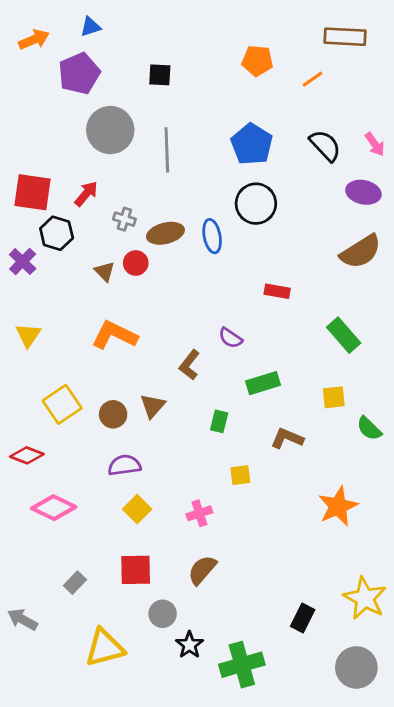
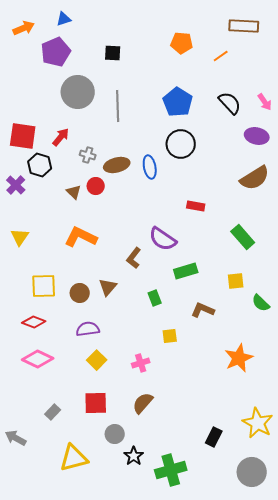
purple semicircle: (230, 338) -> (163, 239), size x1.6
yellow square: (62, 404) -> (44, 286), turned 32
green rectangle: (219, 421) -> (155, 298), turned -35
red diamond: (27, 455) -> (34, 322), moved

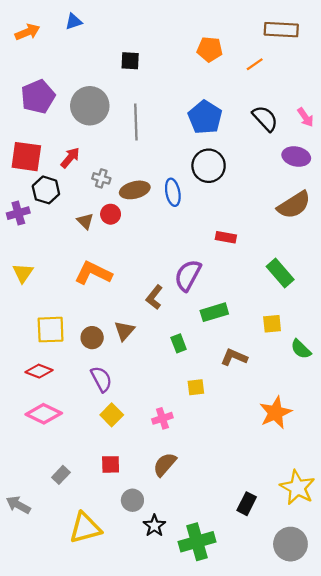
purple pentagon: (56, 52) -> (38, 97), moved
purple cross: (16, 185) -> (18, 213), turned 30
purple semicircle: (163, 239) -> (188, 275), turned 84
purple semicircle: (88, 329) -> (101, 379), turned 70
red square: (96, 403) -> (111, 464), size x0.7

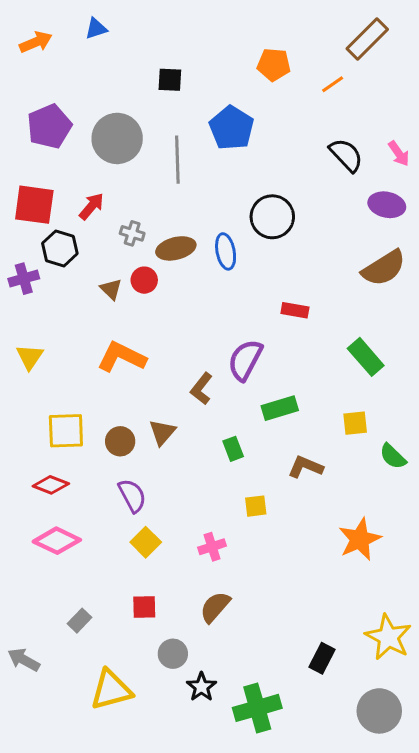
brown rectangle: (281, 30) -> (367, 39), turned -48
blue pentagon: (205, 117) -> (232, 128), moved

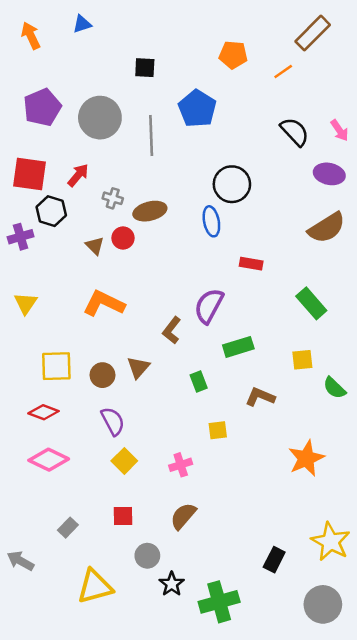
orange arrow: (36, 42) -> (31, 36), turned -92
blue ellipse: (226, 251) -> (211, 221), moved

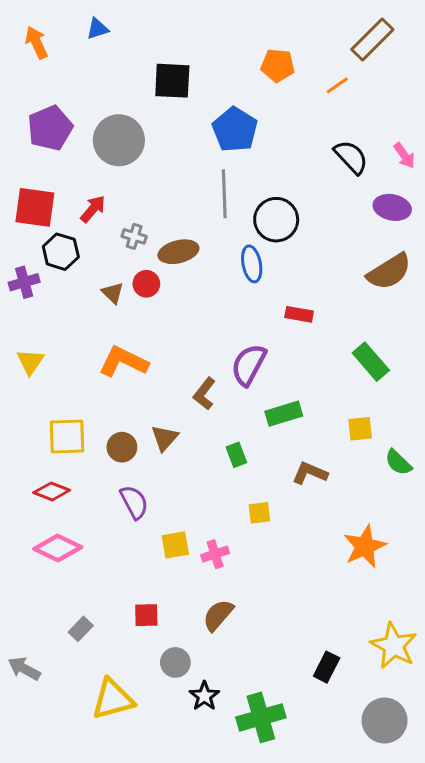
black square: (145, 68) -> (172, 81), size x1.5
gray line: (151, 136) -> (224, 194), moved
yellow square: (124, 461) -> (175, 545), moved, turned 35

